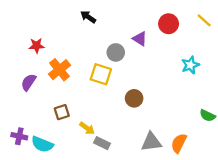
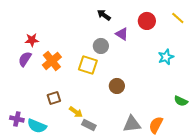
black arrow: (88, 17) -> (104, 15), moved
purple semicircle: (29, 82) -> (25, 59), moved

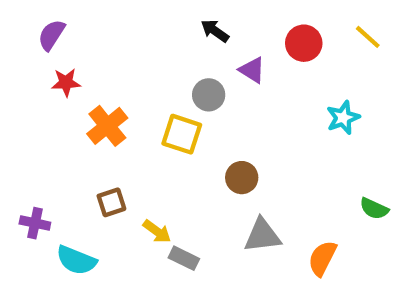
purple semicircle: (25, 59) -> (51, 35), moved
purple cross: (17, 119) -> (35, 223), moved
gray triangle: (132, 124) -> (262, 235), moved

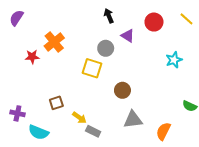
black arrow: (215, 31) -> (109, 16), turned 32
purple semicircle: (51, 35) -> (16, 18), moved
red star: (66, 82) -> (32, 57), moved
orange cross: (107, 126) -> (54, 42), moved

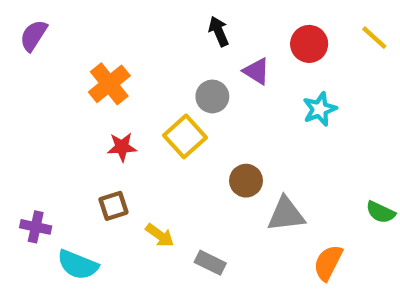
red star: (32, 57) -> (122, 147), moved
cyan star: (174, 60) -> (320, 109), moved
yellow square: (92, 68) -> (185, 136), turned 30
gray triangle: (133, 120) -> (286, 214), moved
gray rectangle: (93, 131) -> (210, 263), moved

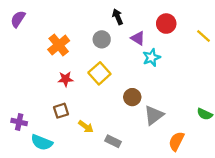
yellow line: (374, 38) -> (204, 36), moved
gray circle: (212, 96) -> (102, 39), moved
cyan star: (320, 109) -> (151, 57), moved
gray triangle: (286, 214) -> (154, 115), turned -30

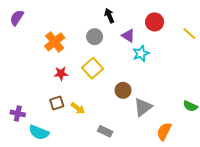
yellow arrow: (86, 127) -> (78, 108), moved

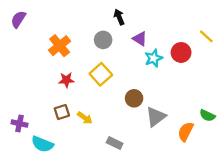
red circle: (155, 22) -> (181, 52), moved
orange semicircle: (164, 131) -> (186, 132), moved

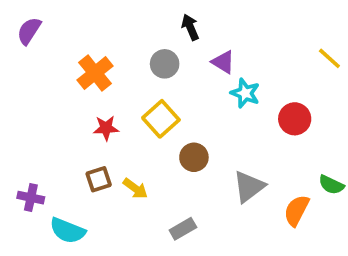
red circle: (181, 52) -> (295, 119), moved
cyan star: (154, 58) -> (245, 93), turned -30
brown circle: (134, 98) -> (194, 157), moved
gray rectangle: (115, 143) -> (183, 229), turned -56

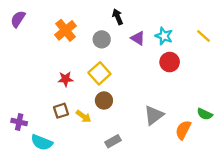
orange cross: (95, 73) -> (65, 30), moved
cyan star: (245, 93) -> (164, 36), moved
red circle: (295, 119) -> (170, 62), moved
brown circle: (194, 157) -> (104, 100), moved

